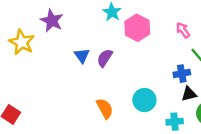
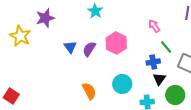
purple star: (52, 21) -> (45, 18), turned 30
pink hexagon: (137, 28) -> (116, 43), moved
black triangle: (189, 94) -> (159, 79), turned -40

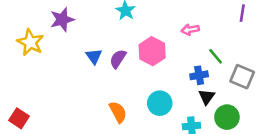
pink arrow: (154, 26) -> (190, 30), moved, turned -64

